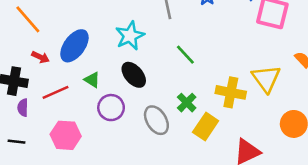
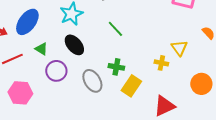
yellow triangle: (266, 79) -> (179, 48), size x0.7
yellow cross: (231, 92) -> (161, 63), moved, size x0.6
green cross: (187, 103) -> (116, 67), turned -35

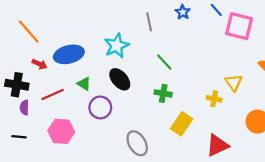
blue ellipse: (27, 22) -> (69, 54), turned 40
green cross: (116, 67) -> (163, 93), moved
gray ellipse: (92, 81) -> (137, 143), moved

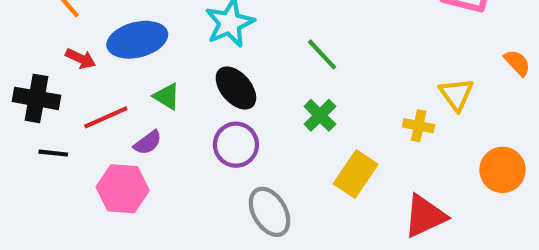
green cross: (163, 93) -> (320, 115), turned 35
purple semicircle: (24, 108) -> (148, 143), moved, turned -128
purple circle: (100, 108) -> (236, 145), moved
black line: (19, 137) -> (53, 153), moved

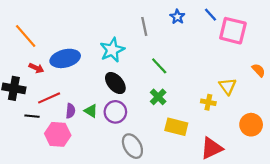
green triangle: (167, 96) -> (91, 111), moved
purple semicircle: (148, 143) -> (70, 111), turned -48
black line: (53, 153) -> (32, 116), moved
yellow rectangle: (356, 174) -> (176, 127), turned 70

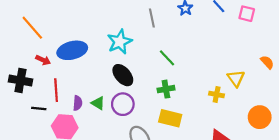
pink square: (233, 31) -> (247, 14), moved, size x0.6
green cross: (158, 97) -> (166, 89), turned 35
red line: (49, 98) -> (56, 90), turned -70
yellow rectangle: (176, 127) -> (170, 118), moved

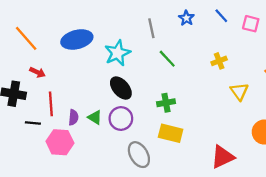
blue ellipse: (72, 50) -> (77, 39), moved
green line: (167, 58) -> (167, 59), moved
yellow cross: (217, 94) -> (219, 61), moved, turned -32

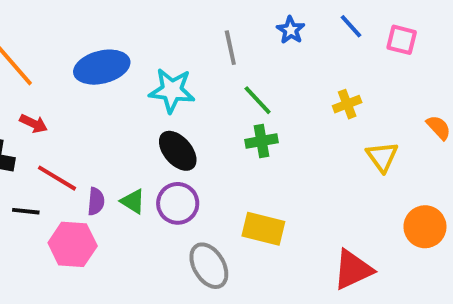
cyan star: (117, 53) -> (172, 90), turned 30
green cross: (166, 103) -> (261, 141), moved
red line: (51, 104) -> (57, 178), turned -55

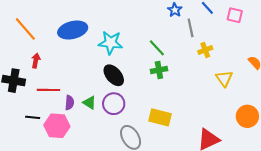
gray line: (230, 48) -> (191, 28), moved
red arrow: (34, 124) -> (36, 61), turned -104
red line: (57, 178) -> (48, 90), turned -30
black line: (26, 211) -> (33, 117), moved

